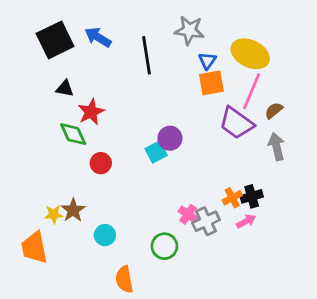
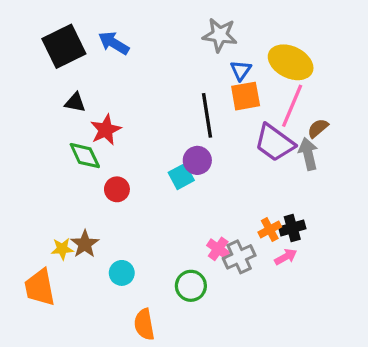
black line: (146, 55) -> (207, 115), moved
gray arrow: (277, 147) -> (308, 154), moved

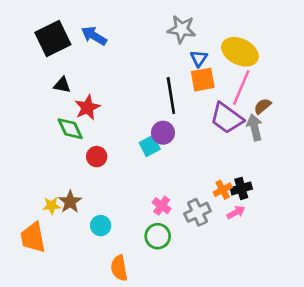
pink cross: (218, 249) -> (162, 206), moved

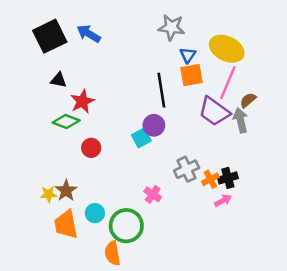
green diamond: (70, 129) -> (66, 122), turned -44
gray cross: (197, 212) -> (187, 169), moved
green circle: (158, 236) -> (126, 226), moved, size x1.4
orange trapezoid: (33, 238) -> (66, 224), moved

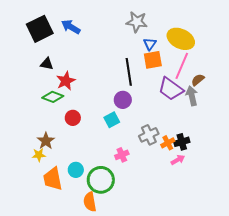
cyan square: (141, 138) -> (112, 120), moved
brown star: (66, 191) -> (46, 141), moved
pink cross: (153, 194) -> (122, 155), turned 32

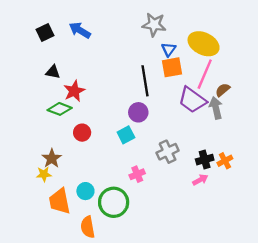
black square: (40, 29) -> (45, 32), size x0.6
orange cross: (168, 143) -> (225, 161), moved
orange semicircle: (90, 202) -> (88, 227), moved

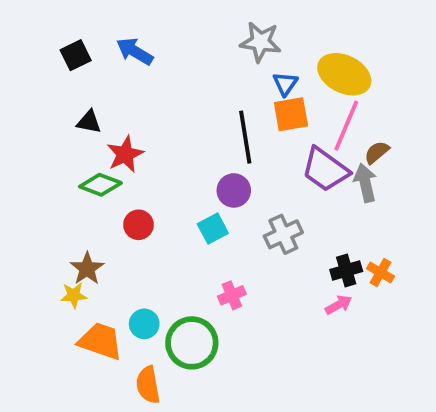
gray cross: (168, 152) -> (283, 234), moved
orange cross: (225, 161) -> (381, 272), turned -32
orange trapezoid: (60, 201) -> (100, 341), turned 120

